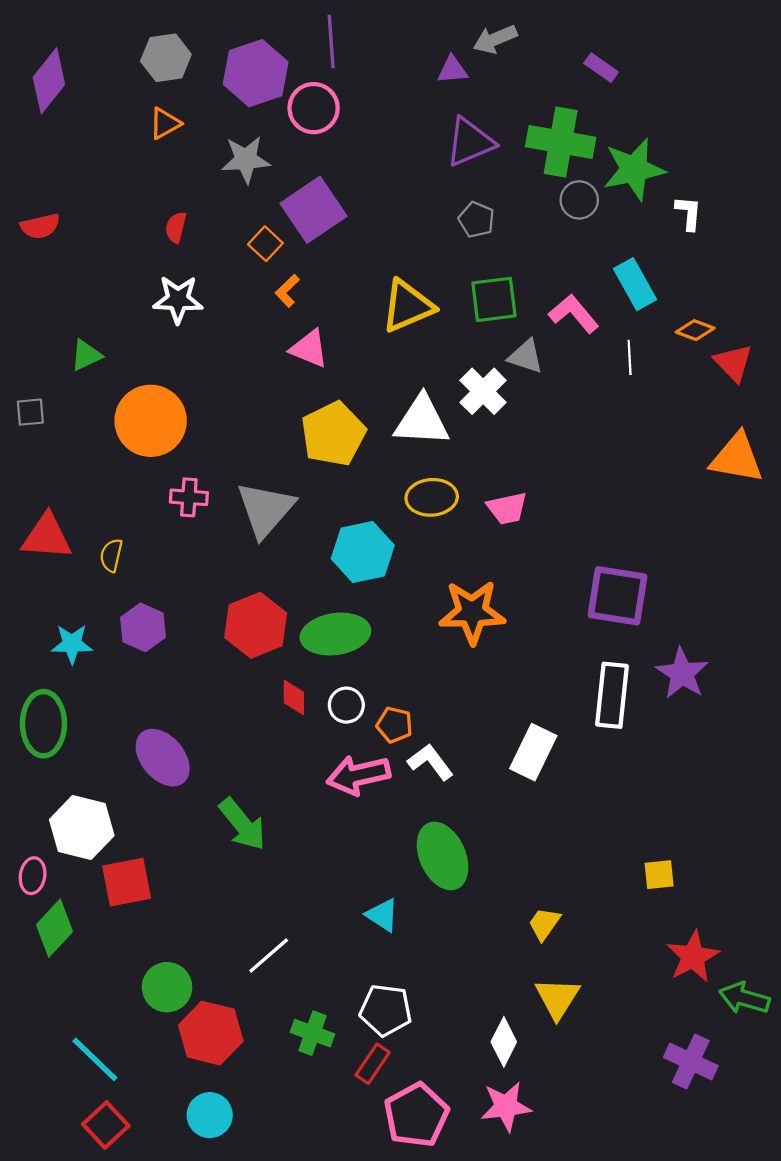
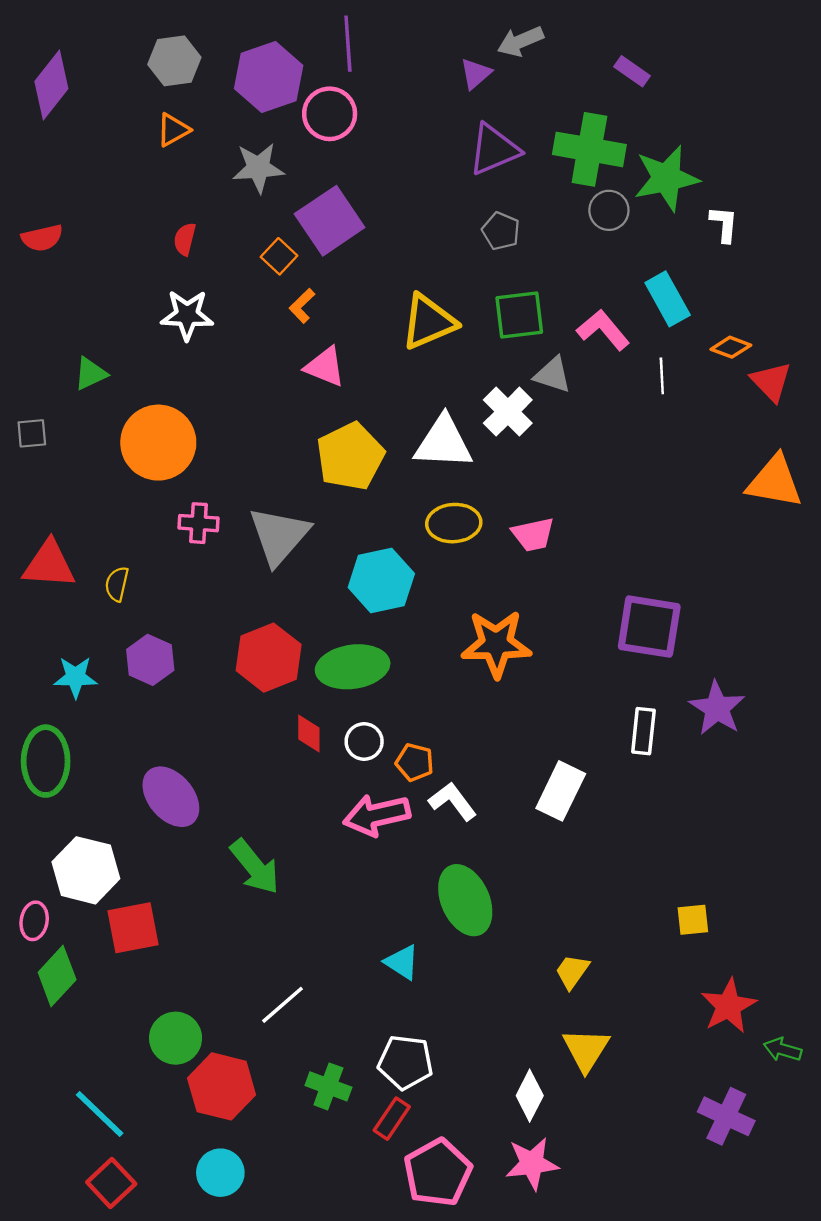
purple triangle: (452, 70) -> (476, 74), turned -36
white rectangle: (612, 695) -> (643, 731), size x0.7
green arrow: (744, 998) -> (783, 1050), size x0.7

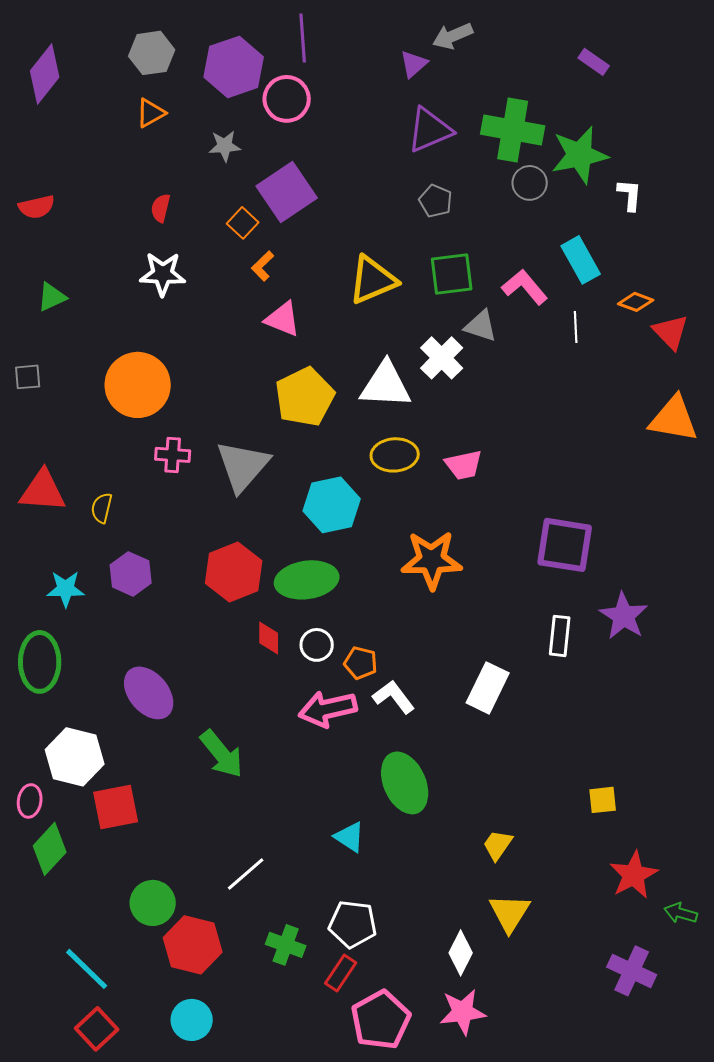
purple rectangle: (632, 71) -> (594, 62), moved
gray star: (258, 168) -> (225, 146), size x0.7
green triangle: (90, 374) -> (52, 297), moved

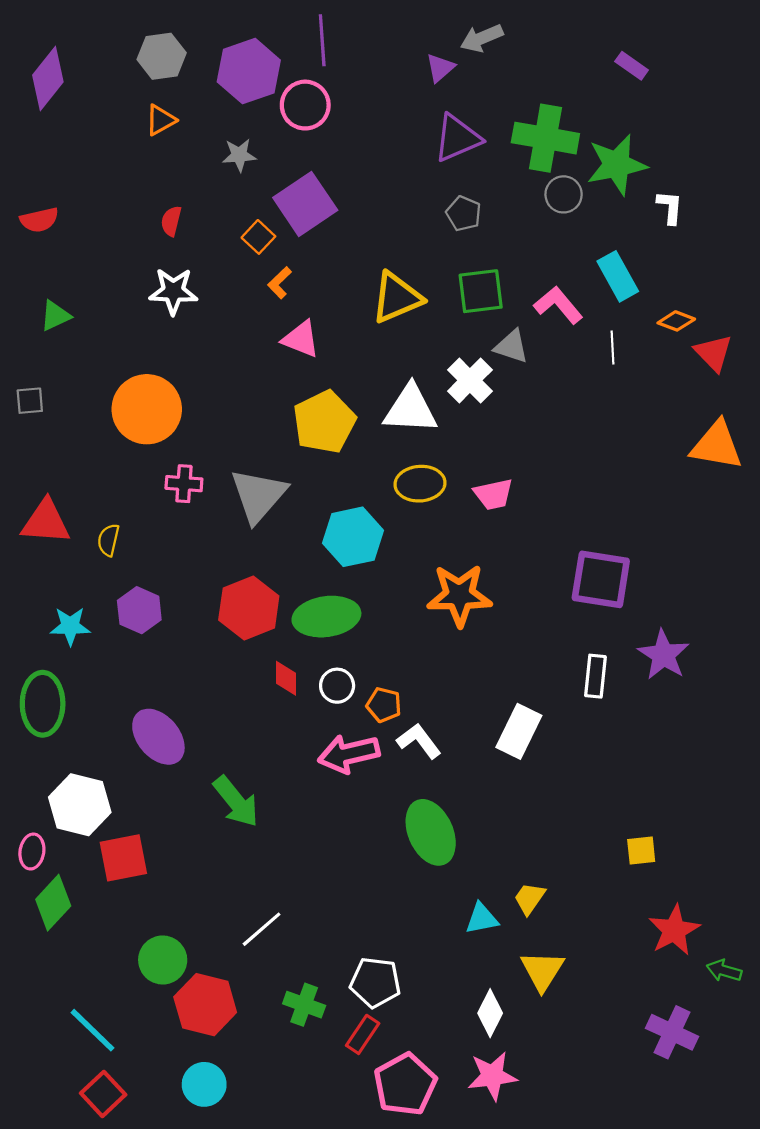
cyan triangle: (350, 837) -> (482, 919), moved, turned -44

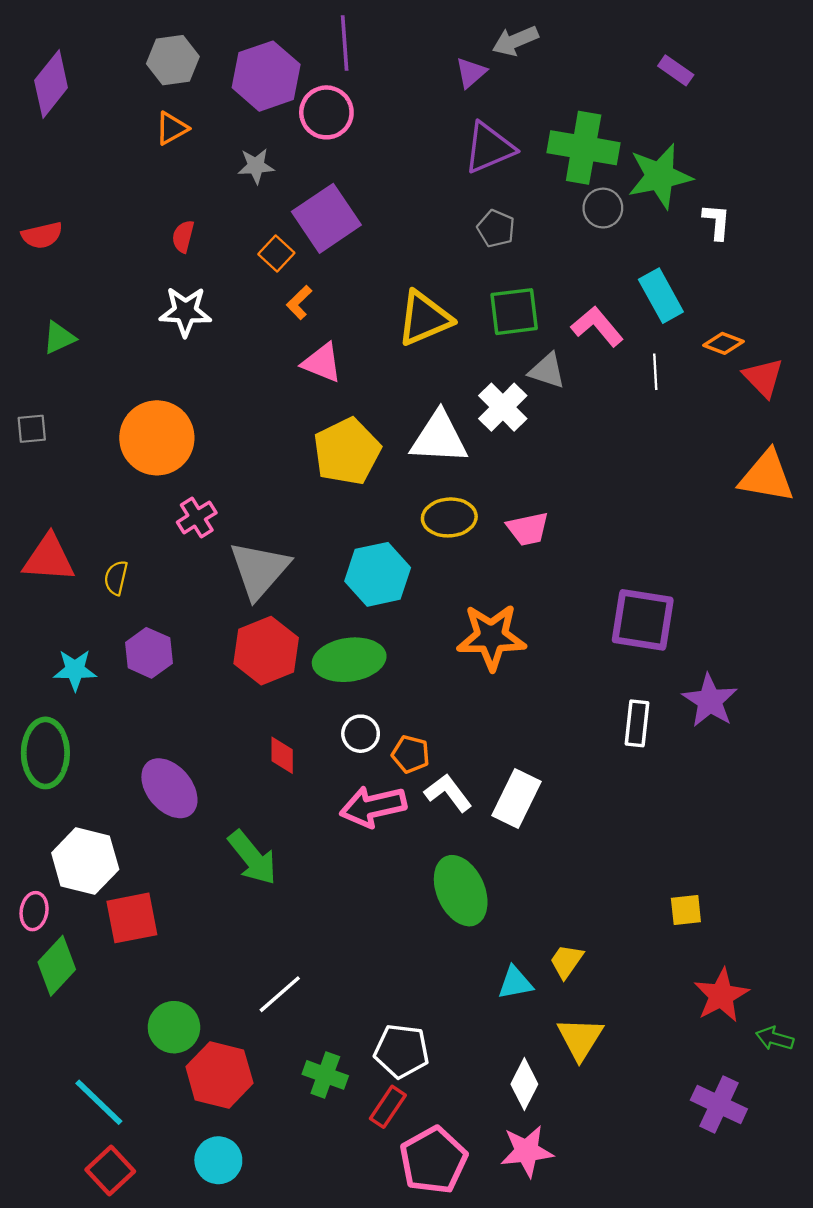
pink cross: (184, 484) -> (197, 517), turned -36
gray triangle: (258, 495) -> (259, 570), moved
red diamond: (286, 678) -> (282, 755), moved
white rectangle: (519, 731) -> (516, 798), moved

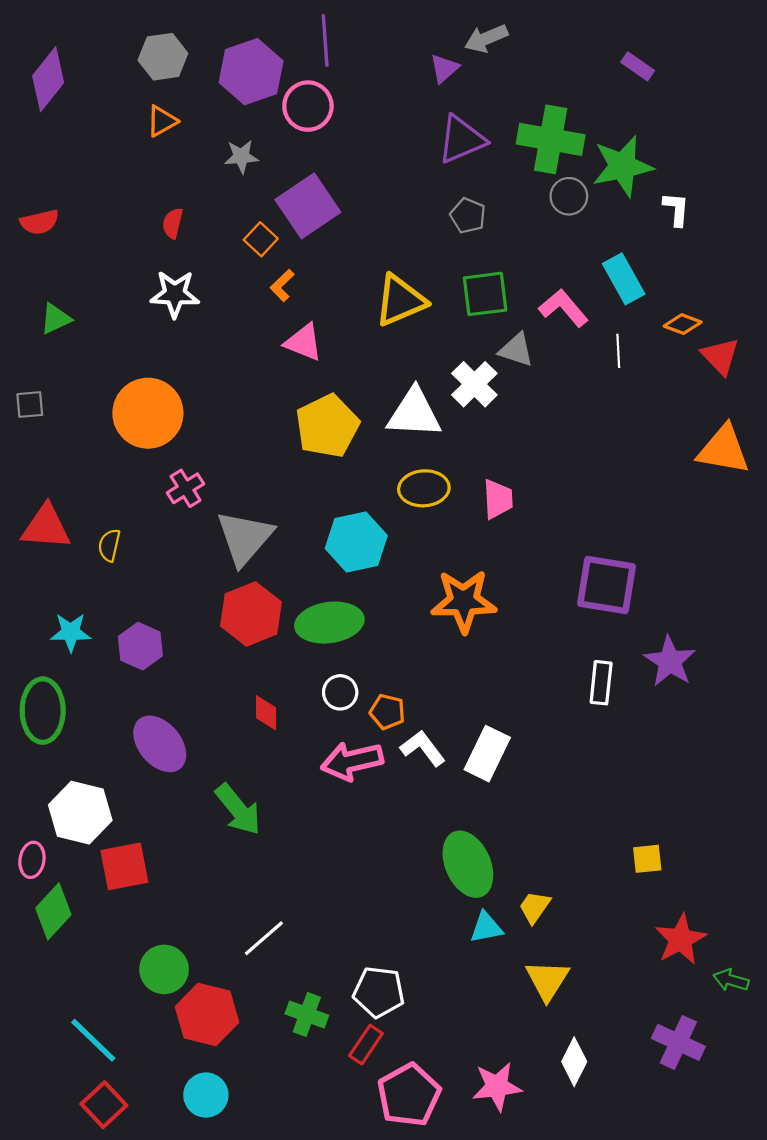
pink trapezoid: (528, 529) -> (498, 499), turned -81
purple hexagon: (149, 653) -> (140, 646), moved
green ellipse: (461, 891) -> (468, 864), moved
white diamond: (524, 1084) -> (574, 1062), moved

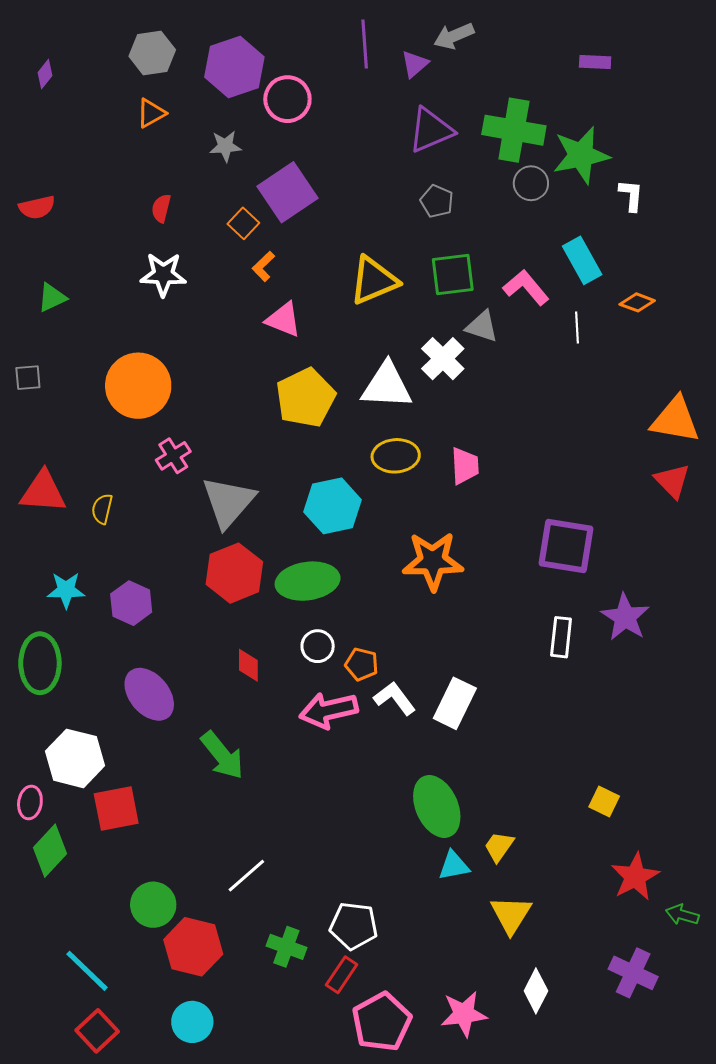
purple line: (325, 41) -> (365, 44), moved
purple rectangle: (638, 66) -> (595, 62), turned -32
purple diamond: (48, 79) -> (45, 74), size x0.5
red triangle: (720, 356) -> (672, 481), moved
yellow square: (647, 859) -> (604, 801), turned 32

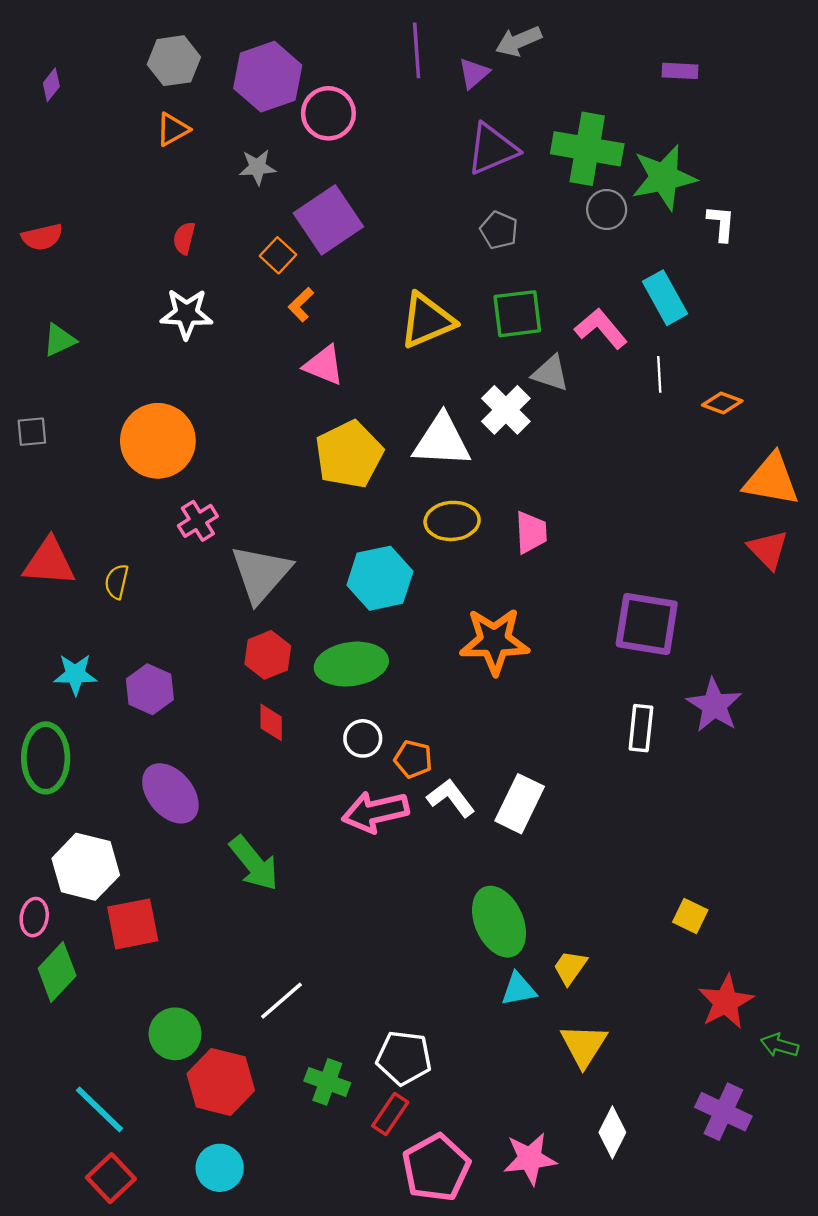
orange diamond: (637, 302) -> (722, 403), moved
red hexagon: (234, 573) -> (268, 655), size x0.7
red diamond: (248, 665) -> (271, 722), moved

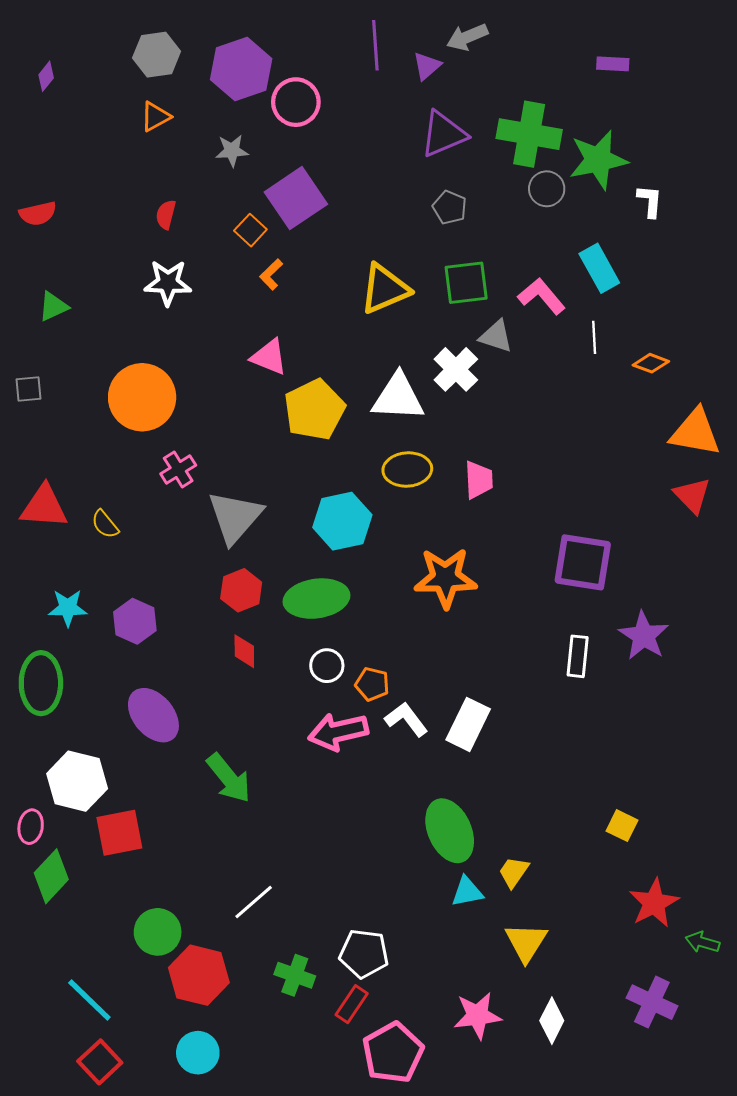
pink triangle: (324, 365) -> (269, 357), moved
yellow semicircle: (117, 582) -> (105, 524), turned -52
pink star: (530, 1159) -> (478, 1015), moved

